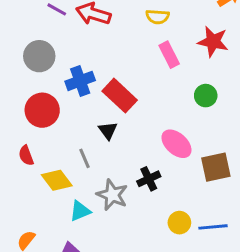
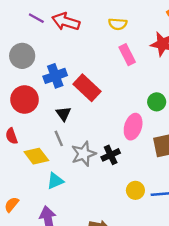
green circle: (206, 96) -> (157, 102), moved
black triangle: (108, 131) -> (63, 114), moved
pink ellipse: (176, 144) -> (133, 127), turned 65
gray star: (112, 195) -> (84, 154), moved, turned 30

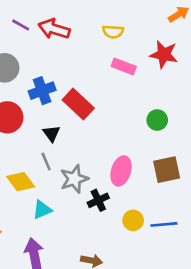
pink rectangle: (127, 55) -> (124, 66), turned -42
pink ellipse: (133, 127) -> (121, 171), moved
black cross: (111, 155) -> (98, 200), moved

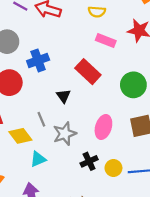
red rectangle: (78, 104) -> (88, 72), moved
green circle: (157, 120) -> (133, 85), size x1.5
black triangle: (51, 133) -> (64, 96), moved
black cross: (98, 200) -> (89, 161), moved

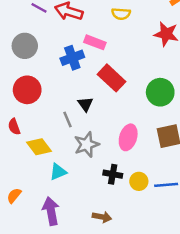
pink rectangle: (106, 41) -> (95, 42), moved
blue cross: (38, 60) -> (72, 58), moved
gray line: (41, 119) -> (68, 120), moved
black cross: (89, 161) -> (113, 174), turned 35

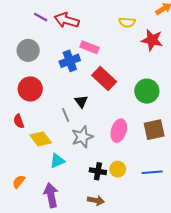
yellow semicircle: (121, 14) -> (127, 22), moved
black cross: (113, 174) -> (98, 171), moved
yellow circle: (139, 181) -> (118, 169), moved

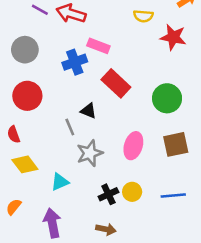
black triangle: (81, 101) -> (88, 111), turned -32
yellow diamond: (41, 139) -> (25, 164), moved
black cross: (98, 171) -> (108, 194), turned -35

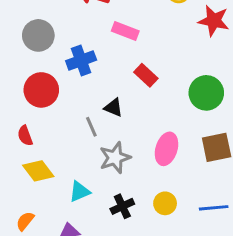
blue cross: (75, 62) -> (81, 60), moved
red rectangle: (116, 83) -> (146, 75), size x0.7
black cross: (108, 194) -> (122, 206), moved

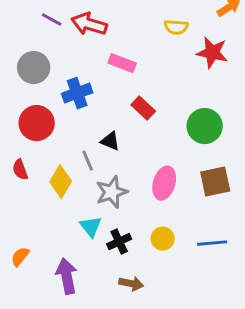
yellow diamond: (38, 171) -> (61, 182), moved, turned 68
cyan triangle: (80, 192) -> (91, 227), moved, turned -45

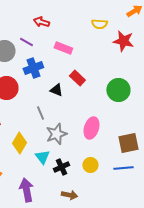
purple line: (52, 20) -> (26, 42), moved
red arrow: (89, 24) -> (41, 22), size x0.7
black triangle: (110, 141) -> (56, 90), moved
yellow diamond: (61, 182) -> (19, 143), moved
brown square: (215, 182) -> (128, 143), moved

